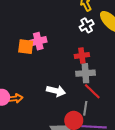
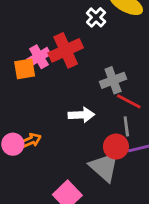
red cross: (82, 56) -> (66, 50), moved, size x1.6

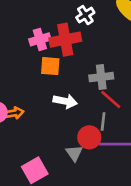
white cross: (96, 17) -> (85, 15), moved
orange square: (25, 69) -> (50, 66), moved
gray triangle: (104, 167) -> (74, 153), size x0.6

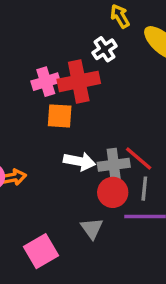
gray cross: (101, 77) -> (114, 165), moved
gray line: (103, 121) -> (144, 189), moved
red circle: (89, 137) -> (113, 192), moved

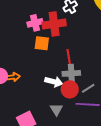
red line: (139, 159) -> (69, 58), moved, turned 36
white arrow: (79, 161) -> (54, 82), moved
gray line: (144, 189) -> (88, 88), turned 48

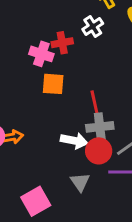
pink cross: (35, 23) -> (41, 54), turned 35
red cross: (54, 24) -> (62, 43), moved, size x0.6

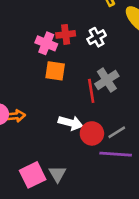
white cross: (93, 26) -> (97, 37), moved
gray cross: (100, 127) -> (107, 80), moved, turned -30
gray triangle: (80, 182) -> (57, 174), moved

